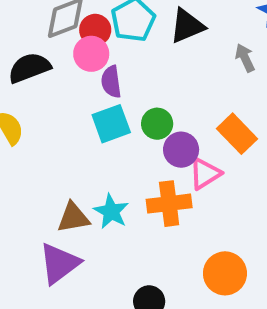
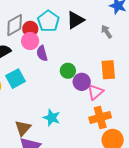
cyan square: (111, 124) -> (15, 79), moved
orange rectangle: (237, 134) -> (108, 70), turned 48
orange cross: (169, 204) -> (100, 117), moved
brown triangle: (73, 218) -> (23, 128), moved, turned -30

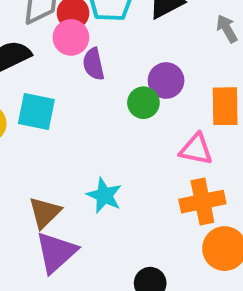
cyan square: (15, 79) -> (36, 111), turned 36
purple circle: (82, 82) -> (166, 80), moved
pink triangle: (95, 92) -> (196, 149), turned 48

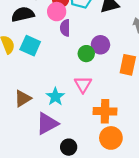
pink triangle: (196, 149) -> (83, 84), moved, turned 36
purple triangle: (56, 252) -> (47, 124), moved

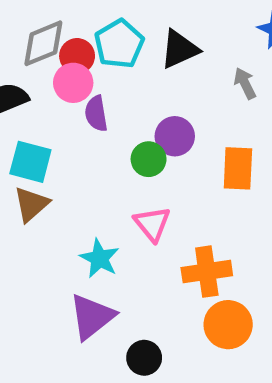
brown triangle: (23, 98) -> (31, 204), moved

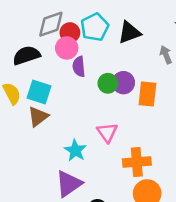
green circle: (149, 159) -> (108, 83), moved
orange rectangle: (238, 168) -> (147, 94), moved

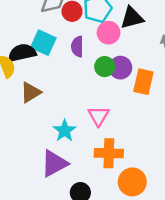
pink circle: (67, 48) -> (108, 33), moved
black semicircle: (26, 55) -> (22, 53), moved
cyan square: (39, 92) -> (43, 43), moved
orange cross: (137, 162) -> (109, 153), moved

